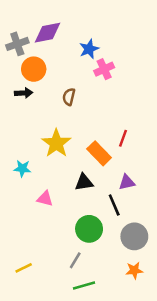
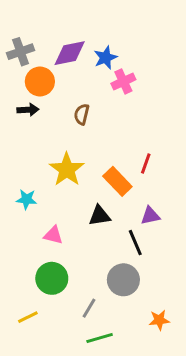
purple diamond: (48, 33) -> (70, 53), moved
green circle: (89, 229) -> (52, 278), moved
gray circle: (134, 236) -> (123, 280), moved

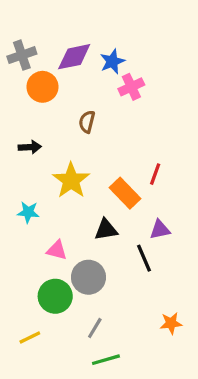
black arrow: (28, 110) -> (30, 147), moved
gray circle: (123, 280) -> (88, 277), moved
orange star: (159, 320) -> (171, 323), moved

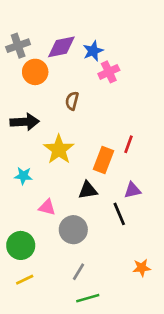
black arrow: (30, 147) -> (25, 122), size x1.5
orange rectangle: (125, 193) -> (104, 160), turned 65
green circle: (55, 296) -> (21, 245), moved

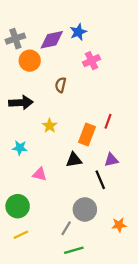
blue star: (93, 51) -> (78, 32), moved
yellow star: (59, 149) -> (50, 126), size x0.6
gray circle: (73, 230) -> (85, 209), moved

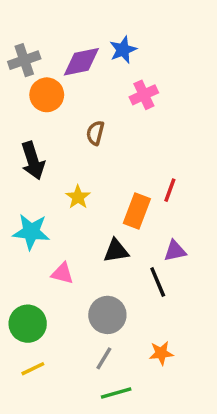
black arrow: (21, 103) -> (33, 161), turned 75
cyan star: (20, 148) -> (31, 232), size x1.5
gray circle: (85, 209) -> (107, 315), moved
orange star: (119, 225) -> (161, 353), moved

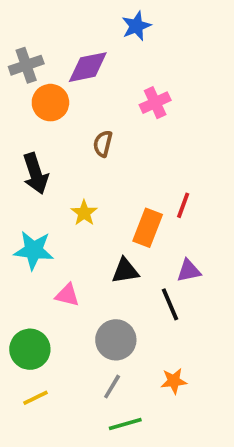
blue star: (123, 50) -> (136, 26), moved

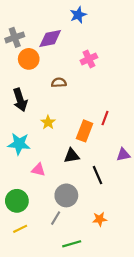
brown semicircle: (103, 144) -> (59, 83), turned 72
purple triangle: (189, 271) -> (123, 155), moved
gray line: (112, 387) -> (56, 218), moved

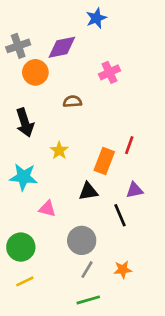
purple triangle: (123, 155) -> (135, 190), moved
gray line: (56, 218) -> (87, 270), moved

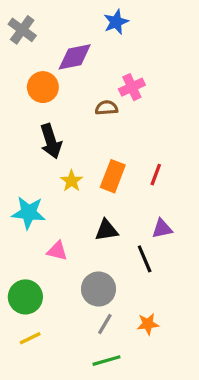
gray cross: (18, 46) -> (22, 30), moved, turned -35
brown semicircle: (72, 101) -> (106, 108), moved
black arrow: (25, 123) -> (51, 141), moved
orange rectangle: (104, 161) -> (113, 176), moved

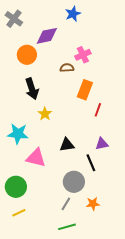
orange rectangle: (113, 176) -> (85, 90), moved
pink triangle: (57, 251) -> (36, 158), size x1.5
gray circle: (99, 289) -> (74, 182), moved

